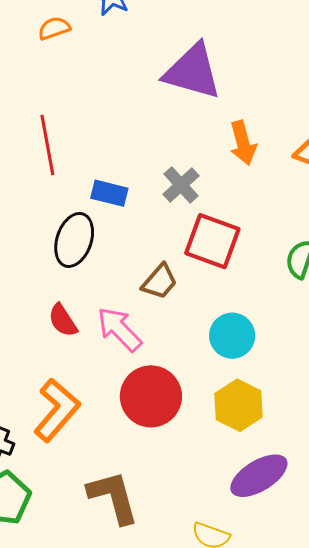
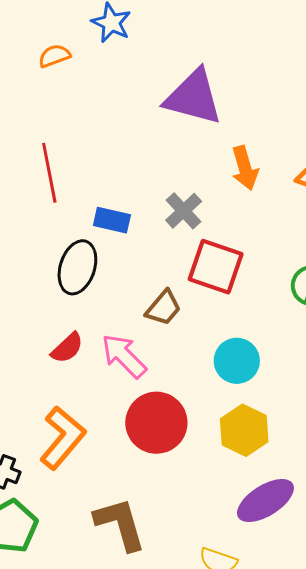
red semicircle: (63, 320) -> (67, 348), turned -99

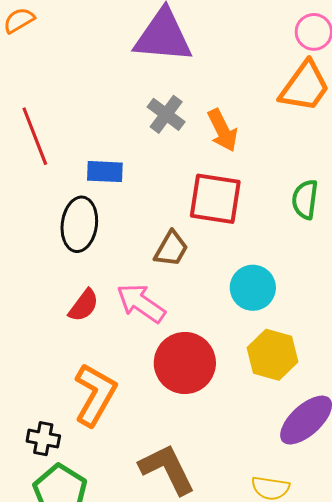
orange arrow: (245, 168) -> (223, 130), moved
gray cross: (184, 211) -> (166, 114), moved

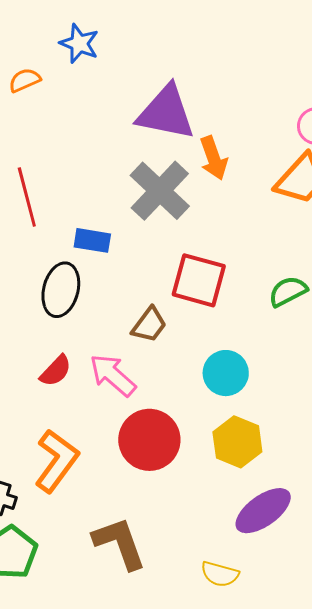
gray cross: (166, 114) -> (160, 191), size x1.6
orange arrow: (223, 130) -> (213, 158), moved
green semicircle: (305, 199) -> (288, 291), turned 48

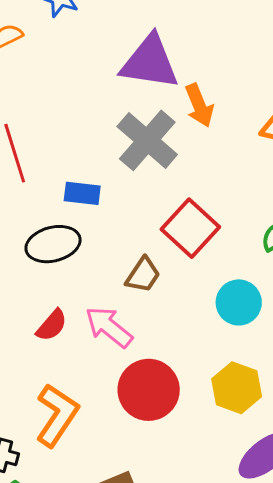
red square: (199, 280) -> (190, 228), turned 30
black ellipse: (61, 290) -> (53, 244), turned 64
cyan circle: (226, 373) -> (239, 302), moved

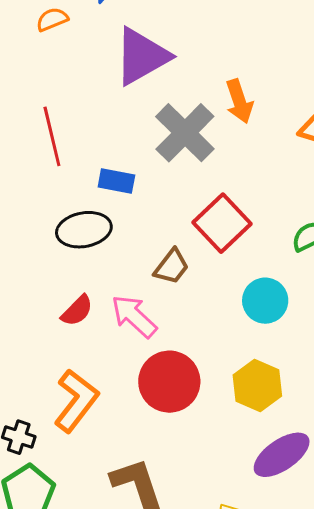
purple triangle: (150, 62) -> (142, 56), moved, turned -42

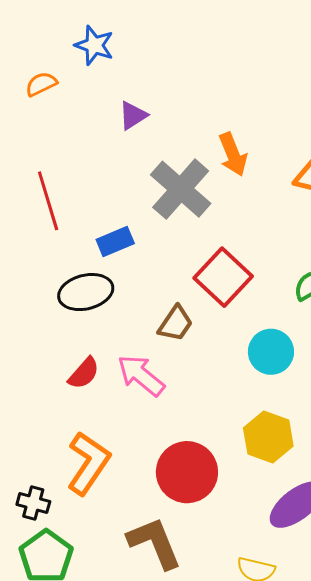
purple triangle: (142, 56) -> (133, 115), size x0.5
blue rectangle: (116, 181) -> (115, 241), turned -30
red circle: (169, 382) -> (187, 472), moved

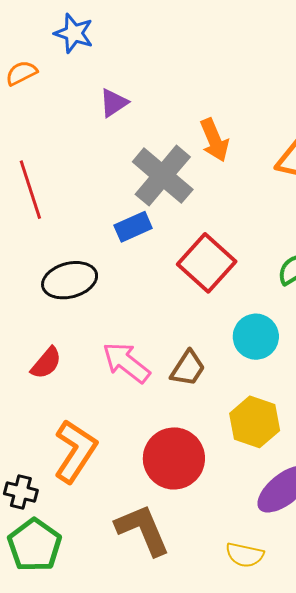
blue rectangle: (115, 241) -> (133, 227), moved
brown trapezoid: (175, 324) -> (188, 368), moved
red semicircle: (84, 373) -> (46, 363), moved

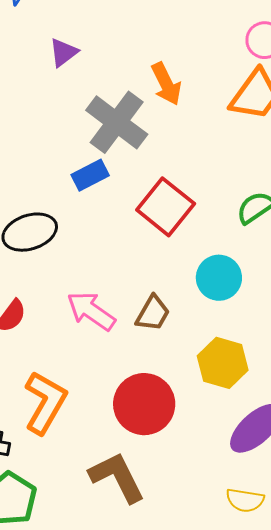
yellow semicircle: (245, 555) -> (245, 500), moved

